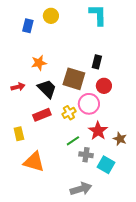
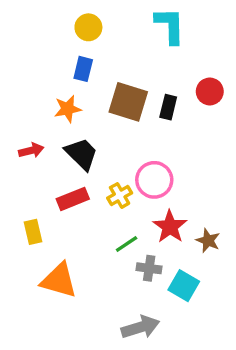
blue rectangle: (28, 26) -> (83, 69), moved
brown square: (74, 79) -> (128, 102), moved
red circle: (104, 86) -> (210, 91), moved

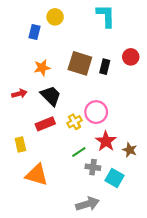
blue rectangle: (83, 69) -> (34, 32), moved

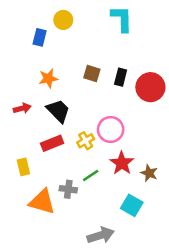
red circle: (131, 57) -> (150, 87), moved, size x1.5
brown square: (80, 63) -> (92, 73), size x0.6
gray cross: (93, 167) -> (68, 189), moved

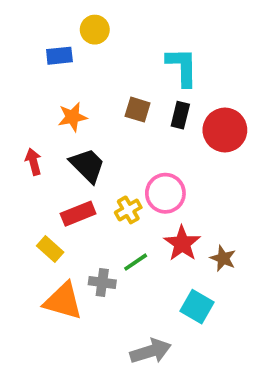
cyan L-shape: (122, 19) -> (182, 67), moved
blue rectangle: (40, 37) -> (59, 56), turned 70
red arrow: (22, 108) -> (33, 162), turned -91
yellow rectangle: (23, 167) -> (50, 249), moved, turned -35

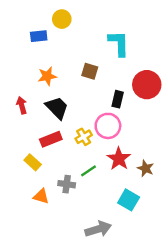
black rectangle: (180, 115) -> (118, 99), moved
orange triangle: (63, 301) -> (41, 196), size x0.6

